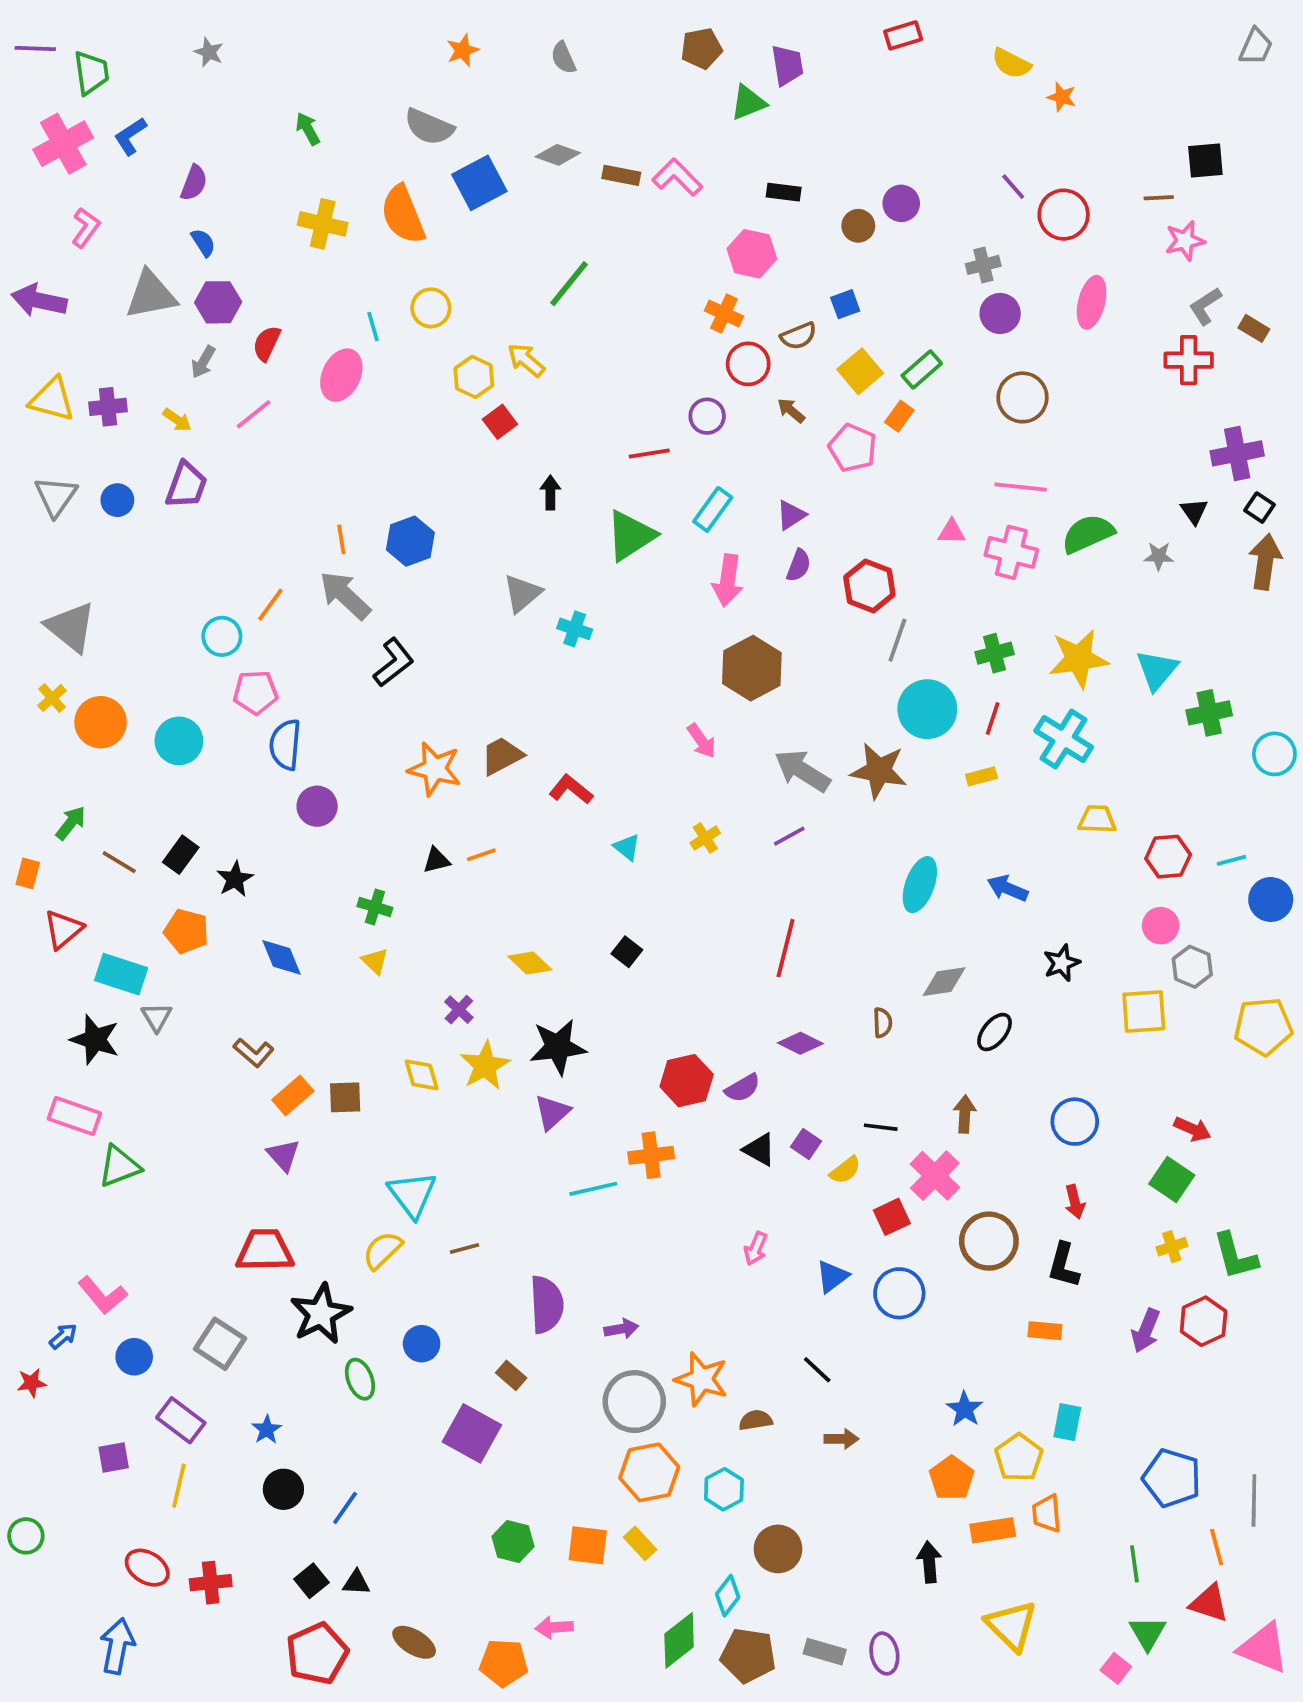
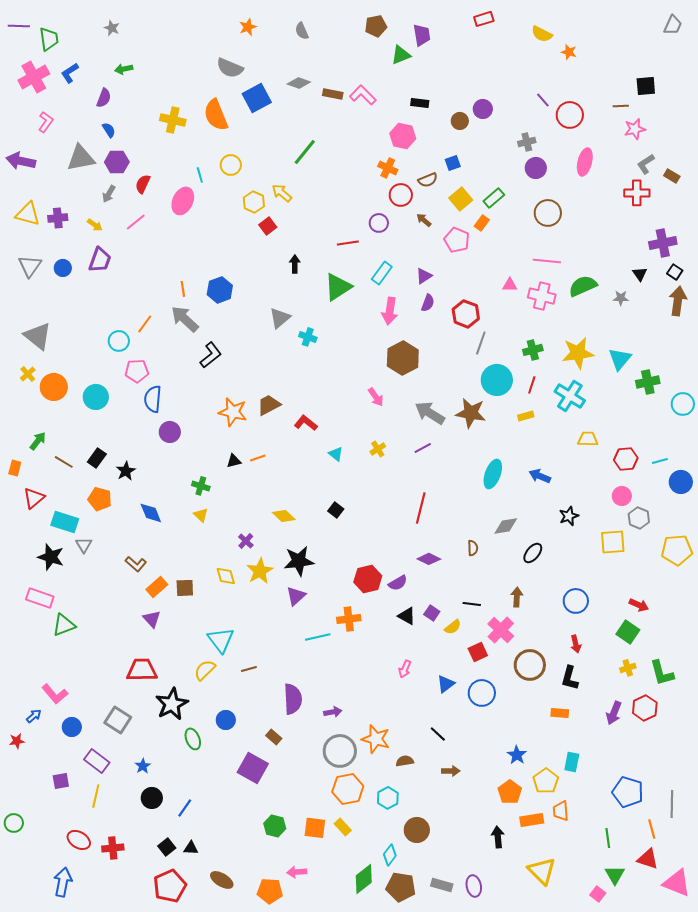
green arrow: (308, 129) -> (124, 69), moved, turned -72

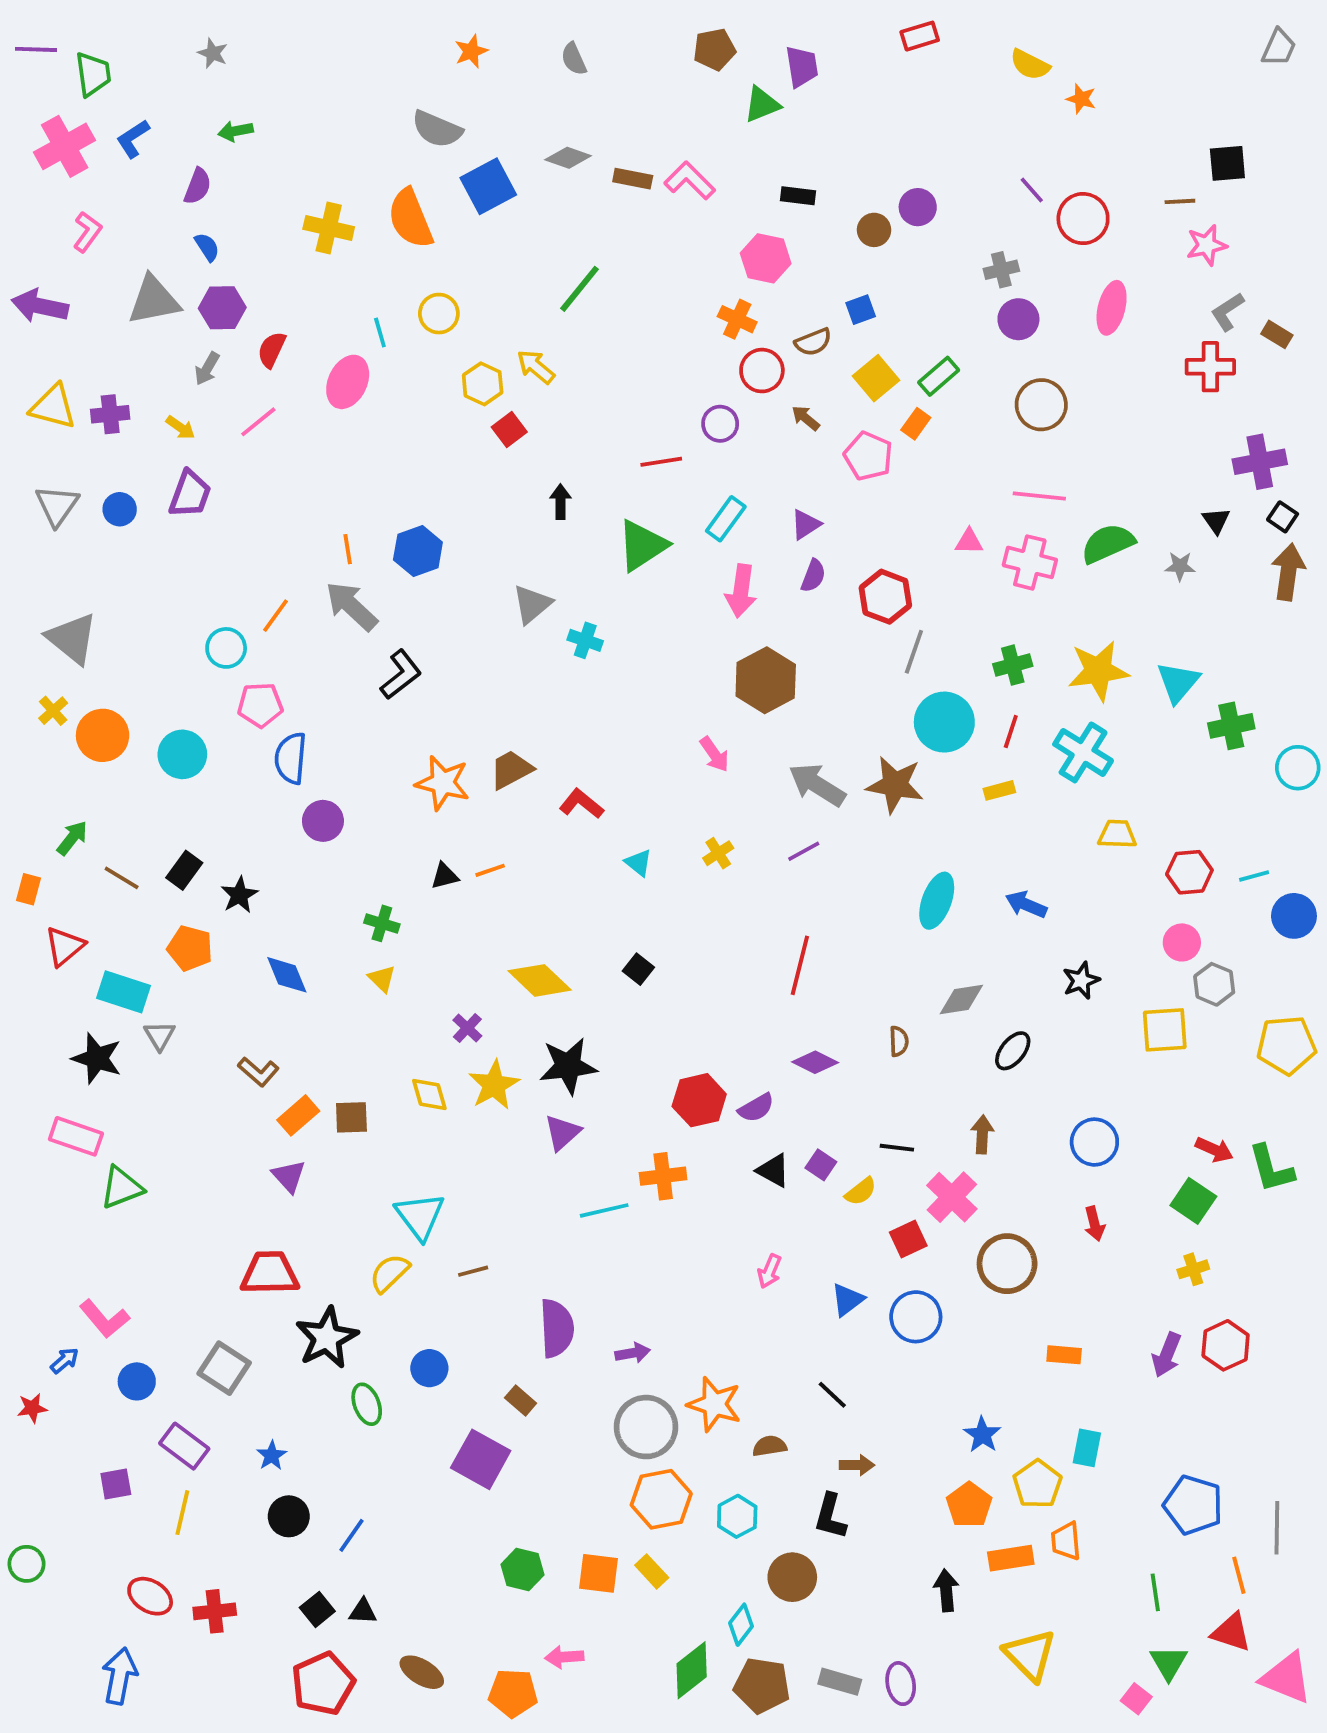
yellow diamond: (284, 516) -> (540, 980), size x1.4
green L-shape: (662, 673) -> (1271, 1169), moved
black L-shape: (570, 678) -> (830, 1516), moved

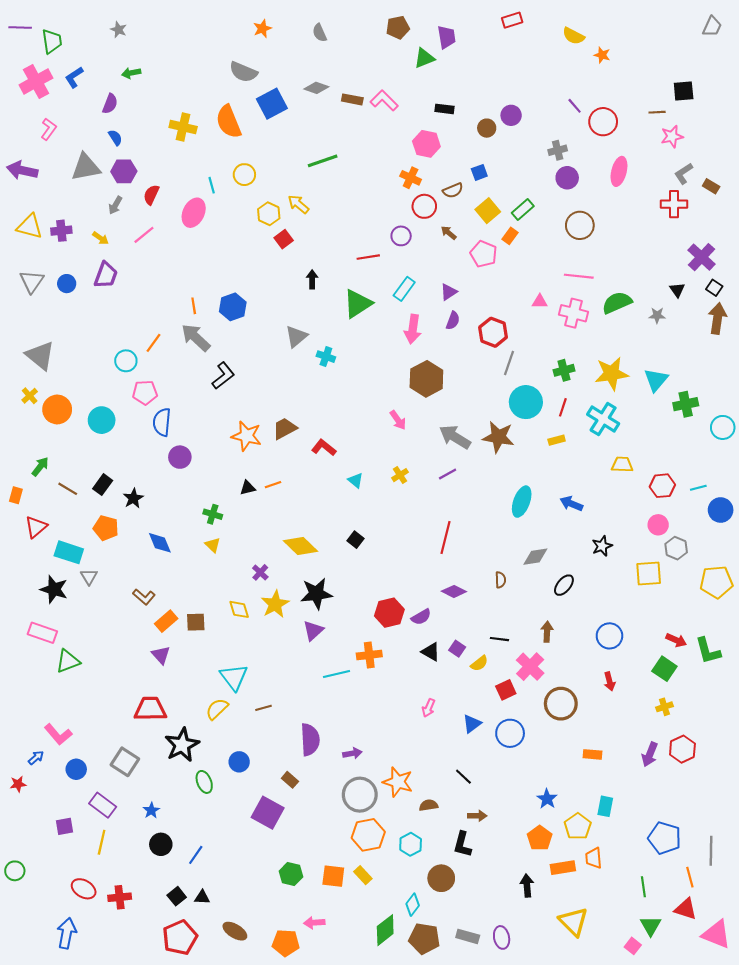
green line: (579, 289) -> (323, 161), turned 32
purple cross: (1260, 462) -> (702, 257), turned -36

